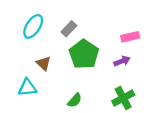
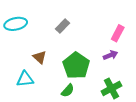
cyan ellipse: (33, 26) -> (16, 24), moved, turned 45
pink rectangle: (130, 37) -> (118, 33), turned -49
green pentagon: (84, 54) -> (76, 66), moved

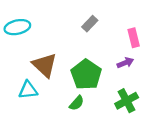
gray rectangle: (63, 26) -> (90, 24), moved
pink rectangle: (118, 33) -> (134, 38), turned -42
brown triangle: (40, 57) -> (45, 65), size x1.6

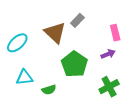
cyan ellipse: (17, 27) -> (17, 43), moved, turned -30
brown triangle: (45, 65) -> (55, 33), moved
green semicircle: (77, 103) -> (49, 90), moved, turned 32

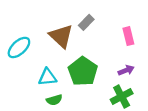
purple arrow: (108, 54) -> (126, 70), moved
cyan triangle: (24, 78) -> (47, 77), moved

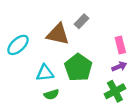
brown triangle: (61, 36) -> (58, 34), turned -30
pink rectangle: (128, 36) -> (120, 45), moved

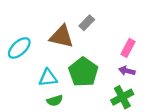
pink rectangle: (120, 45) -> (128, 48), turned 42
purple arrow: (119, 66) -> (127, 71), turned -144

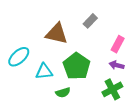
gray rectangle: (87, 23) -> (90, 21), moved
cyan ellipse: (19, 48) -> (19, 57), moved
green semicircle: (55, 101) -> (63, 93), moved

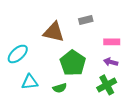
gray rectangle: (90, 21) -> (86, 20), turned 32
pink rectangle: (118, 44) -> (112, 42), turned 63
cyan triangle: (44, 71) -> (30, 82), moved

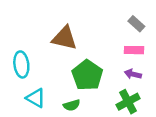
gray rectangle: (86, 20) -> (136, 24), moved, turned 56
cyan ellipse: (18, 54) -> (21, 64), turned -55
cyan triangle: (30, 82) -> (36, 98), turned 36

